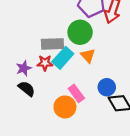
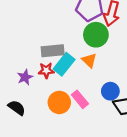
green circle: (80, 32) -> (96, 35), moved
black semicircle: (27, 89) -> (17, 108), moved
orange circle: (65, 107) -> (59, 102), moved

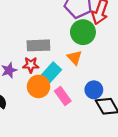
cyan rectangle: (64, 64) -> (50, 74), moved
orange circle: (59, 102) -> (38, 86), moved

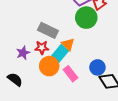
gray rectangle: (38, 45) -> (48, 30), turned 30
orange triangle: (75, 58) -> (68, 44), moved

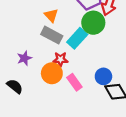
orange triangle: (68, 44) -> (51, 15), moved
red star: (42, 48) -> (60, 59), moved
cyan rectangle: (59, 55) -> (77, 38), moved

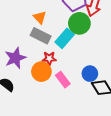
purple star: (24, 58) -> (15, 58), size x1.5

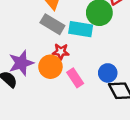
cyan rectangle: (65, 38) -> (81, 29), turned 54
purple star: (15, 58) -> (21, 63), moved

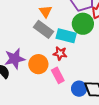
red star: (61, 52) -> (60, 53), moved
blue circle: (108, 73) -> (79, 89), moved

